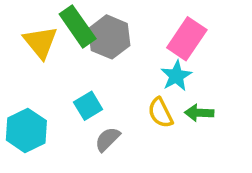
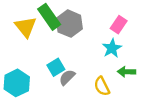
pink rectangle: (187, 39) -> (119, 25), size x0.7
yellow semicircle: (160, 113) -> (102, 86), moved
gray semicircle: (107, 139) -> (67, 77), moved

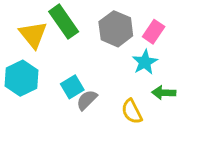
gray hexagon: (69, 24) -> (116, 29), moved
cyan hexagon: (17, 83) -> (22, 78), moved

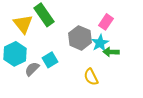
gray hexagon: (116, 29) -> (80, 38), moved
green arrow: (164, 93) -> (111, 52), moved
gray semicircle: (87, 100) -> (32, 69), moved

